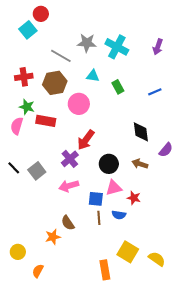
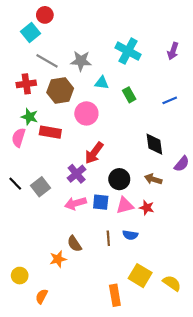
gray star: (87, 43) -> (81, 61), moved
gray line: (61, 56) -> (47, 61), moved
red star: (134, 198) -> (147, 208), moved
blue square: (96, 199) -> (101, 202), moved

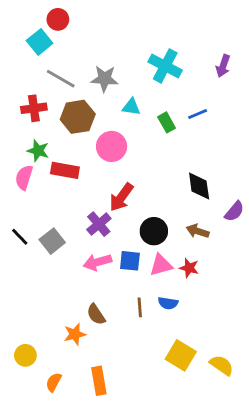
blue line: (170, 100) -> (198, 114), moved
orange rectangle: (115, 295) -> (99, 381), moved

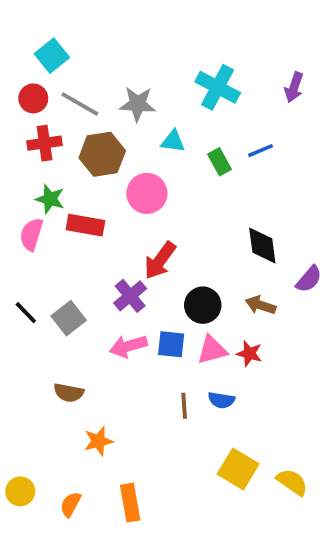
red circle: (58, 19) -> (33, 98), moved
brown semicircle: (96, 314) -> (69, 393), moved, turned -45
yellow circle: (25, 355) -> (20, 491), moved

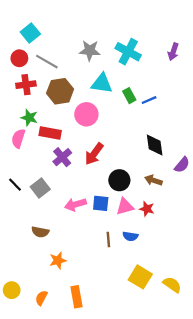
gray star: (138, 104) -> (90, 51), moved
cyan triangle: (173, 141) -> (102, 84), size x1.5
blue line: (260, 151) -> (149, 100), moved
purple cross: (130, 296) -> (62, 157), moved

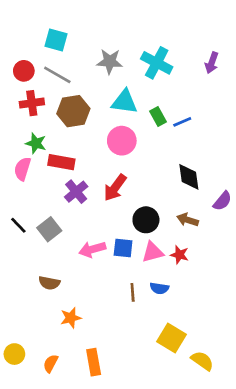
cyan square: (30, 33) -> (56, 40), moved, turned -36
pink circle: (86, 114) -> (122, 141), moved
yellow semicircle: (172, 285) -> (202, 361), moved

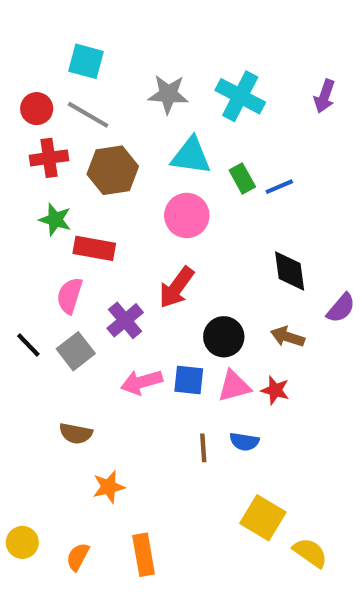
pink semicircle: (22, 169) -> (70, 296), moved
purple cross: (76, 192) -> (125, 320), moved

